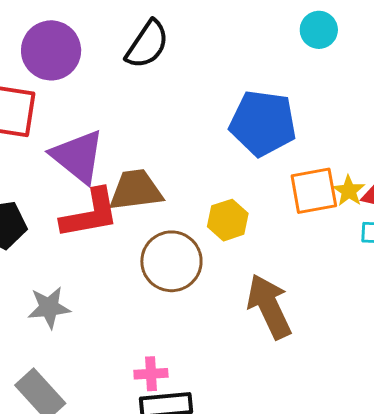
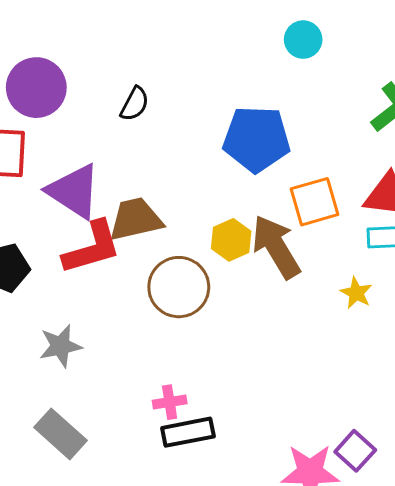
black semicircle: (147, 44) -> (135, 104), moved, size x0.7
yellow star: (349, 191) -> (356, 293), moved
brown arrow: (269, 306) -> (276, 247), moved

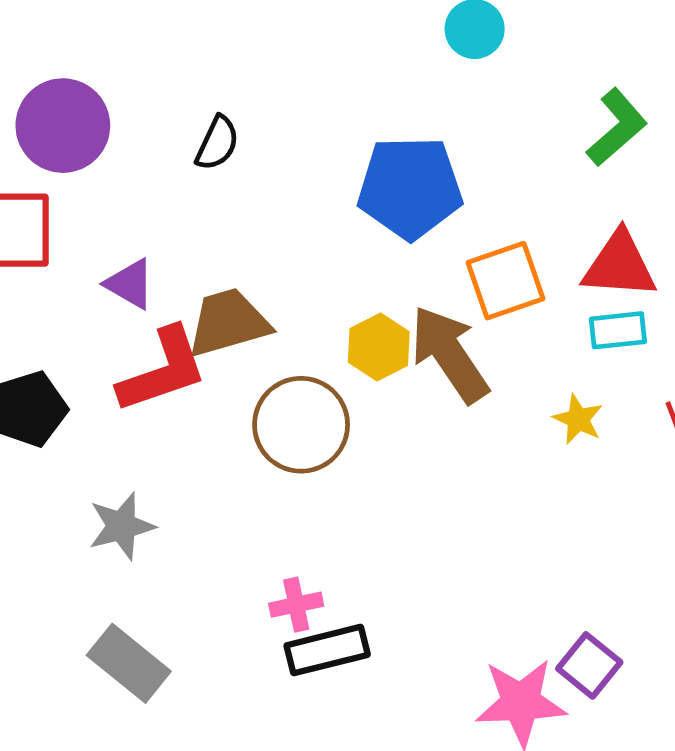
purple triangle: (74, 191) -> (130, 284), size x0.6

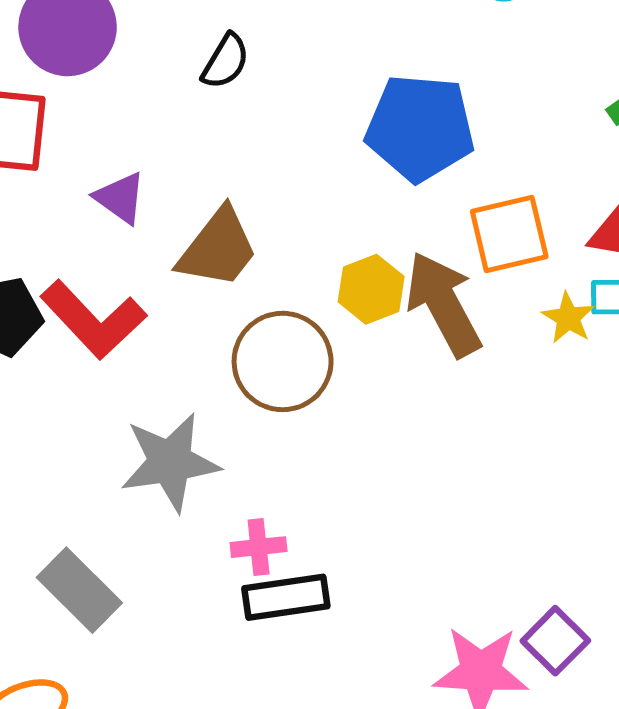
brown trapezoid: (228, 323) -> (218, 248), turned 138
red L-shape: (163, 370) -> (93, 320), moved, turned 60
yellow star: (578, 419) -> (568, 318), moved
gray star: (122, 526) -> (170, 462), moved, size x1.4

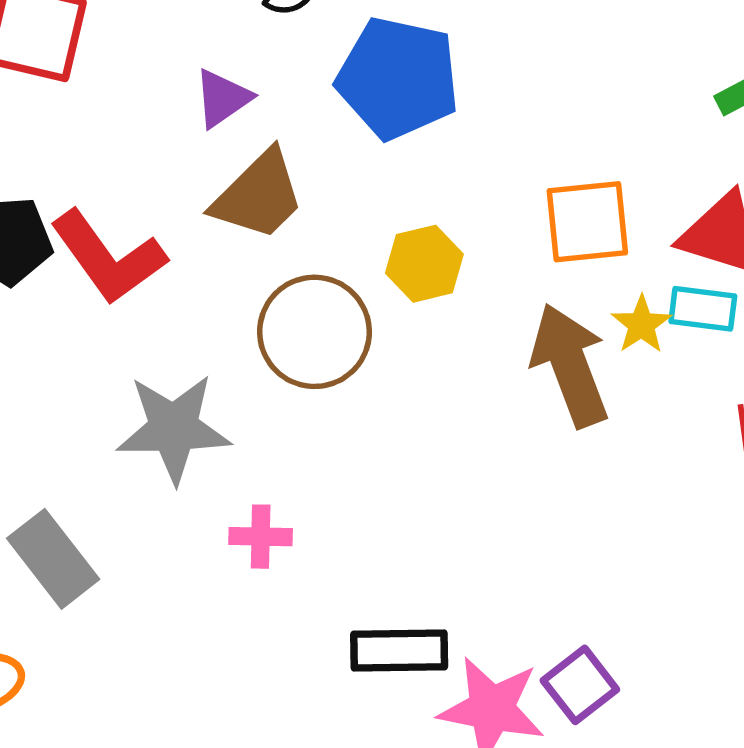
blue pentagon: (420, 128) -> (398, 78), moved
purple triangle: (120, 198) -> (222, 98), moved, turned 42
brown arrow: (443, 304) -> (570, 365), moved
black rectangle: (286, 597) -> (399, 650), moved

